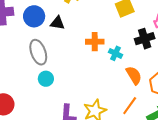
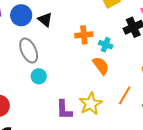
black triangle: (58, 23) -> (45, 20), turned 35
orange semicircle: (134, 75) -> (101, 66), moved

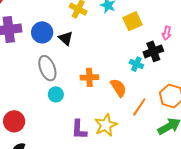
orange cross: (84, 35) -> (89, 77), moved
cyan cross: (106, 45) -> (136, 64), moved
orange line: (125, 95) -> (139, 107), moved

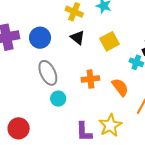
yellow square: (132, 21) -> (110, 41), moved
black triangle: (66, 38) -> (77, 38), moved

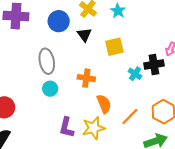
blue circle: (40, 38) -> (59, 21), moved
orange semicircle: (120, 87) -> (104, 104), moved

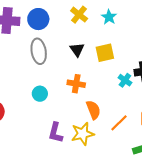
blue circle: (59, 21) -> (38, 19), moved
black triangle: (84, 35) -> (77, 50), moved
gray ellipse: (47, 61) -> (39, 51), moved

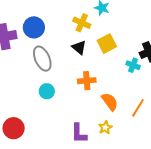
yellow cross: (79, 15) -> (82, 23), moved
cyan circle: (40, 94) -> (47, 91), moved
yellow star: (83, 134) -> (105, 128), size x0.6

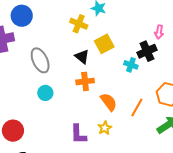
blue circle: (34, 27) -> (22, 16), moved
black triangle: (79, 47) -> (82, 57), moved

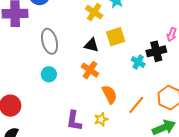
black triangle: (82, 57) -> (91, 45), turned -35
orange cross: (85, 81) -> (90, 70), turned 30

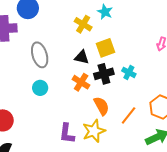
black cross: (156, 51) -> (104, 74), moved
yellow star: (101, 119) -> (94, 131), size x1.6

